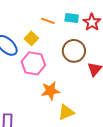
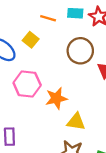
pink hexagon: (33, 63) -> (27, 84), moved
yellow triangle: (66, 112) -> (76, 122), turned 36

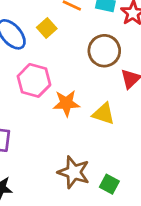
yellow triangle: (76, 122) -> (104, 114), moved

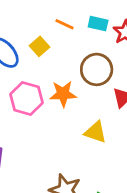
orange star: (66, 103) -> (63, 94), moved

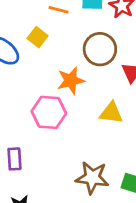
pink hexagon: (26, 98) -> (49, 112), moved

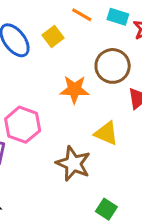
pink hexagon: (49, 112) -> (23, 125), moved
brown star: (92, 178) -> (73, 164), moved

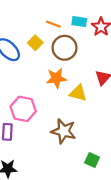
brown circle: (113, 66) -> (65, 48), moved
yellow triangle: (106, 133) -> (78, 93), moved

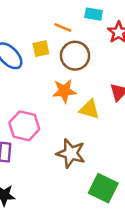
cyan rectangle: (79, 22) -> (94, 14), moved
yellow square: (35, 43) -> (41, 49), turned 32
green square: (92, 160) -> (103, 188), size x1.6

